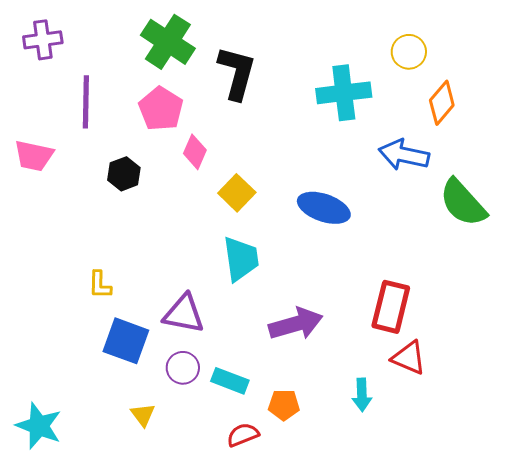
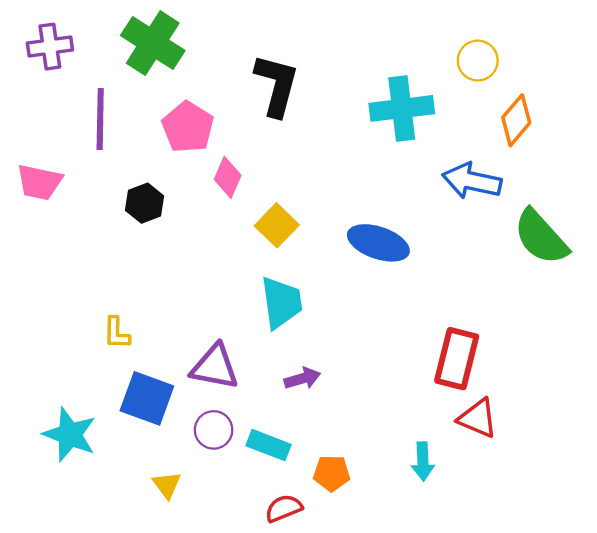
green cross: (168, 42) -> (153, 43), moved
purple arrow: (296, 324) -> (302, 378), moved, size x0.6
cyan star: (39, 426) -> (70, 435), moved

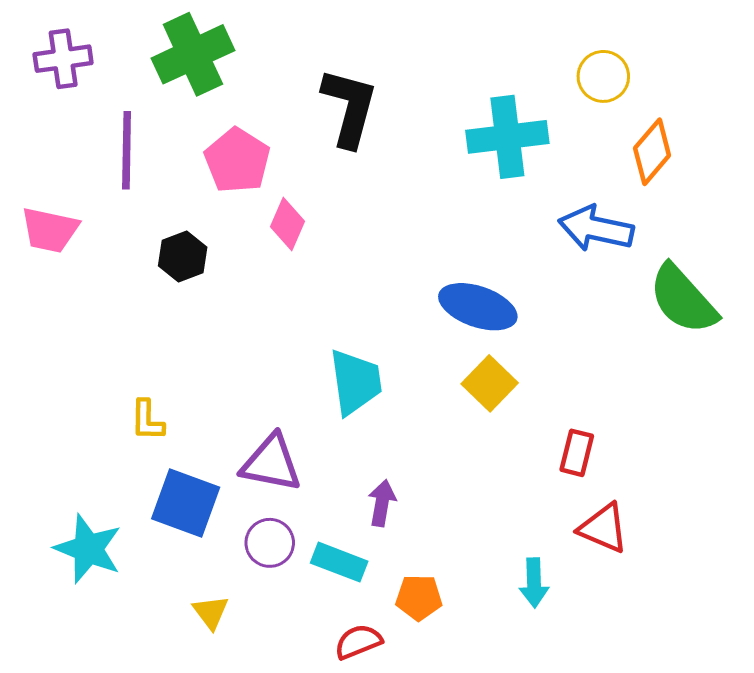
green cross: (153, 43) -> (193, 54), turned 32
yellow square: (277, 225) -> (490, 383), moved
red rectangle: (457, 359) -> (577, 453), size x0.6
purple arrow: (302, 378) -> (382, 503), moved, turned -64

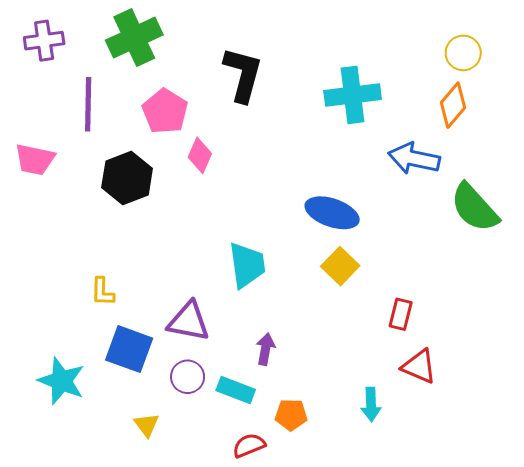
yellow circle: (603, 76) -> (463, 53), moved
black hexagon: (183, 256) -> (127, 178), size x1.5

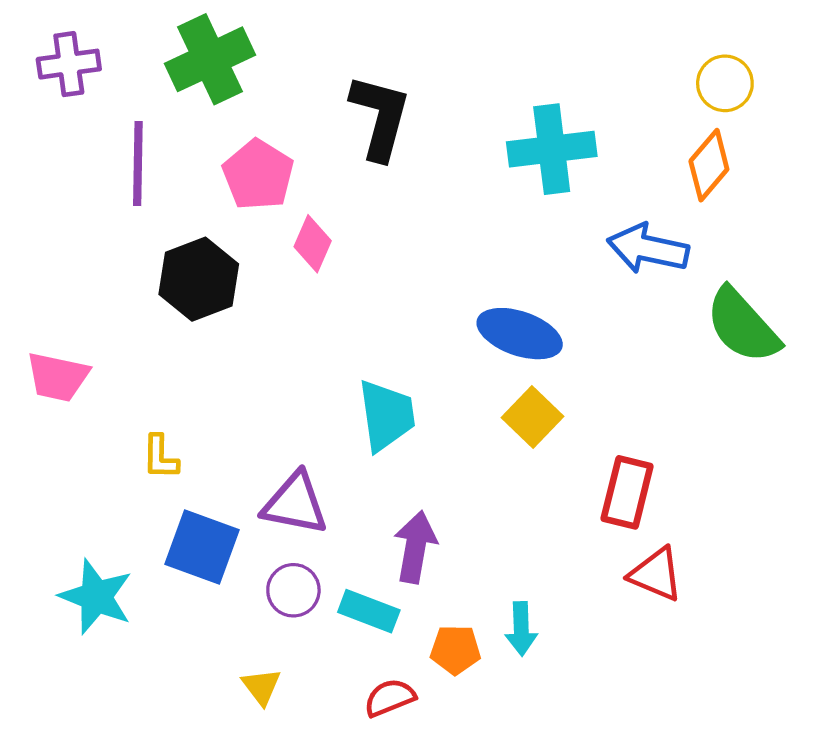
pink trapezoid: (35, 160) -> (58, 377), moved
red rectangle: (401, 314) -> (627, 492), size x1.4
purple arrow: (265, 349) -> (415, 547), size x1.4
cyan arrow: (371, 404) -> (521, 629), moved
yellow triangle: (147, 425) -> (261, 687), moved

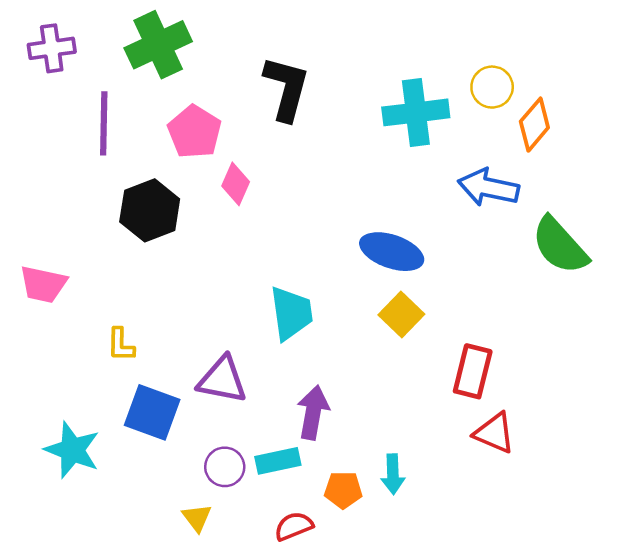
yellow circle: (725, 83) -> (492, 87), moved
purple circle: (293, 590) -> (225, 467), moved
cyan rectangle: (369, 611) -> (278, 461), turned -33

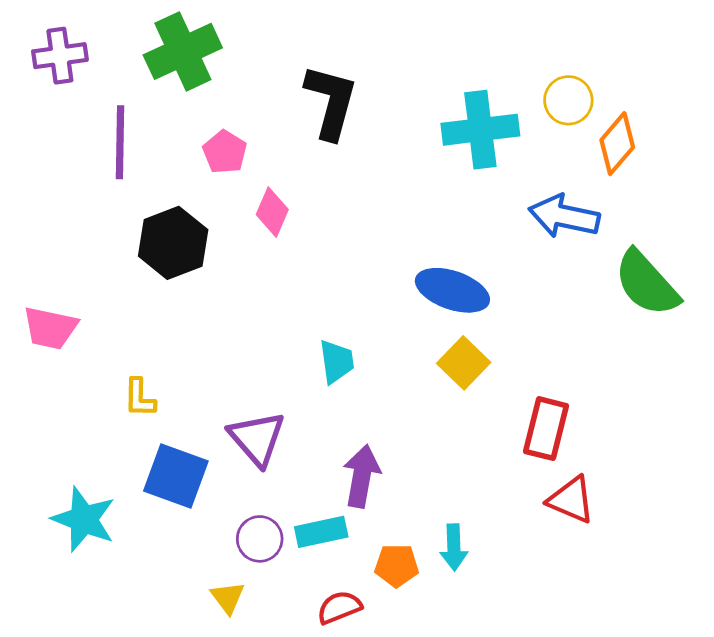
pink pentagon: (194, 132) -> (225, 152), size x0.7
cyan trapezoid: (291, 313) -> (337, 362), size x0.7
purple triangle: (222, 380) -> (257, 438), turned 38

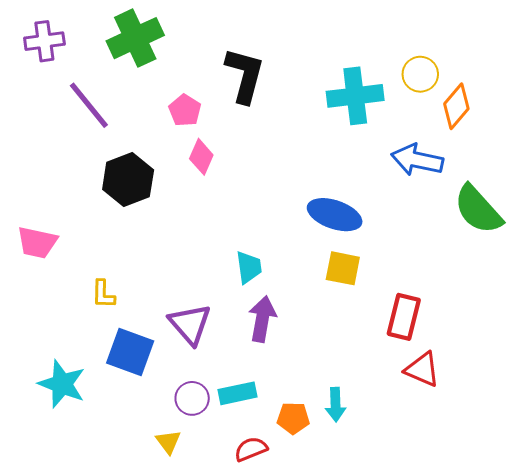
purple line: (120, 142) -> (89, 105), turned -40
pink pentagon: (225, 152) -> (185, 110), moved
yellow square: (464, 363) -> (343, 268), turned -33
purple arrow: (362, 476) -> (262, 319), moved

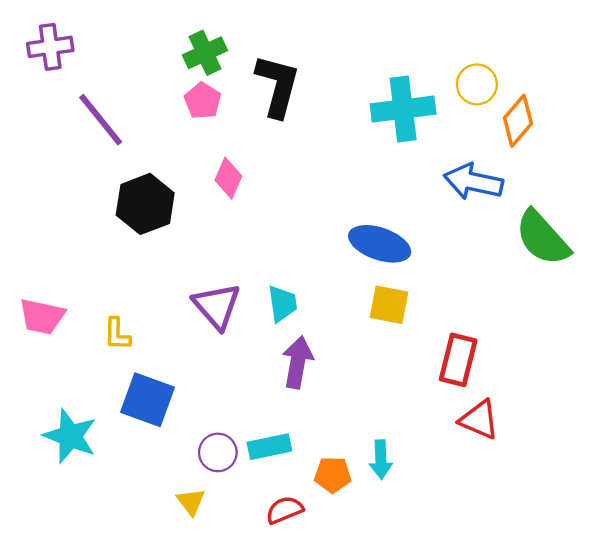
green cross: (135, 38) -> (205, 53), moved, size x0.7
pink pentagon: (185, 110) -> (203, 101), moved
pink trapezoid: (37, 243) -> (42, 316), moved
purple triangle: (190, 324) -> (217, 306), moved

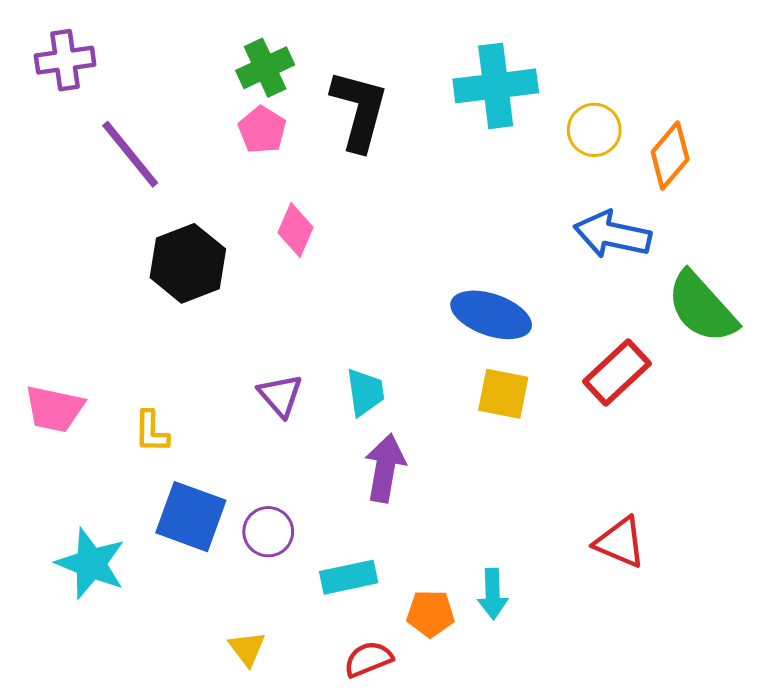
yellow circle: (477, 84) -> (594, 130), moved
cyan cross: (403, 109) -> (496, 86), moved
purple triangle: (217, 306) -> (280, 395), size x0.7
red rectangle: (458, 360) -> (617, 372), moved, turned 33
purple circle: (218, 452) -> (268, 532), moved

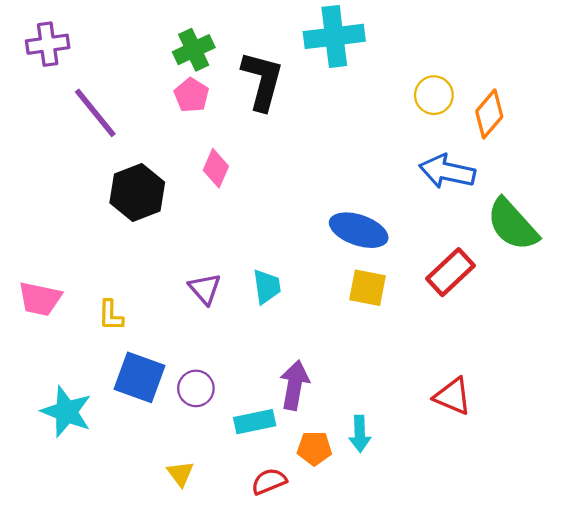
cyan cross: (496, 86) -> (334, 36), moved
purple arrow: (385, 468) -> (294, 385), moved

